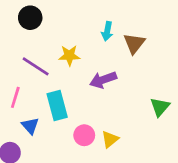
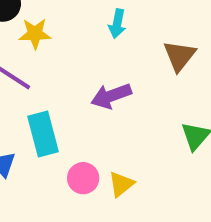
brown triangle: (134, 43) -> (179, 56), moved
yellow star: (69, 56) -> (35, 34), moved

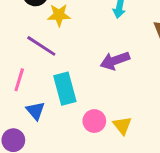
yellow triangle: (121, 184) -> (122, 125), turned -30

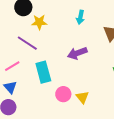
pink line: (19, 80) -> (12, 66), turned 42
blue triangle: (35, 111) -> (10, 87), moved

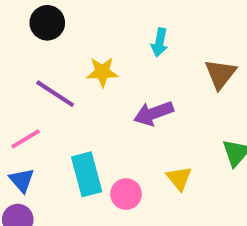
yellow star: (39, 22) -> (102, 72), moved
cyan rectangle: (43, 72) -> (87, 174), moved
yellow triangle: (82, 97) -> (179, 178), moved

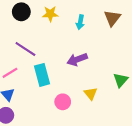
yellow star: (102, 72) -> (50, 14), moved
brown triangle: (220, 74) -> (112, 18), moved
cyan rectangle: (87, 174) -> (42, 75), moved

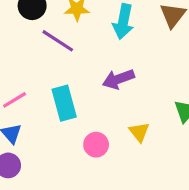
cyan arrow: (80, 22) -> (123, 22), size x1.5
purple line: (25, 49) -> (58, 41), moved

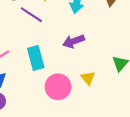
pink circle: (96, 145) -> (58, 87), size x1.5

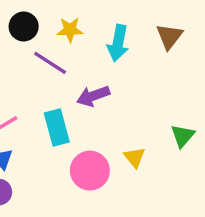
purple arrow: (74, 41) -> (93, 96), moved

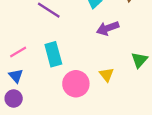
purple arrow: (93, 96) -> (108, 28), moved

